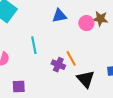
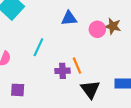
cyan line: (34, 45) -> (38, 47), turned 30
purple cross: (58, 65) -> (63, 71), turned -32

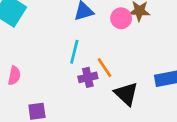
cyan line: (38, 47) -> (74, 52), moved

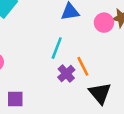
purple cross: (88, 77) -> (66, 74), turned -36

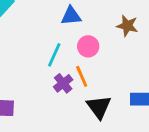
pink circle: (104, 23) -> (88, 46), moved

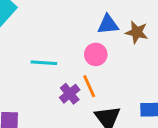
blue triangle: (71, 16) -> (108, 24), moved
cyan line: (54, 55) -> (44, 63), moved, turned 70

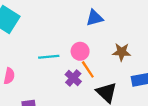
brown star: (137, 32) -> (122, 52), moved
pink circle: (96, 54) -> (80, 51), moved

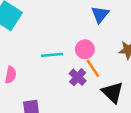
blue triangle: (95, 18) -> (100, 14), turned -36

